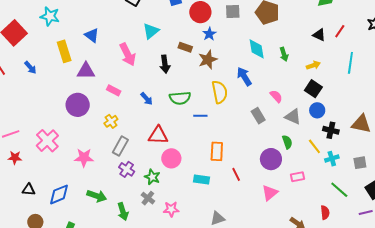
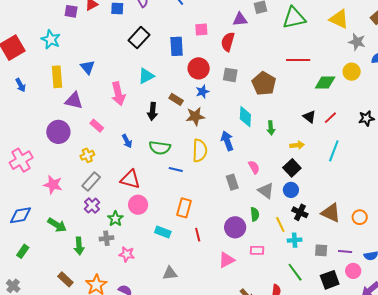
gray cross: (148, 198) -> (106, 238), turned 32

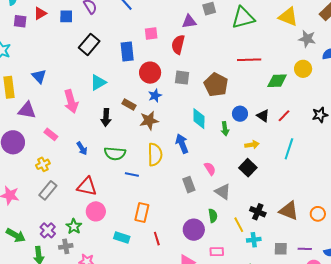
blue circle: (291, 190) -> (240, 114), moved
purple cross: (92, 206) -> (48, 230), moved

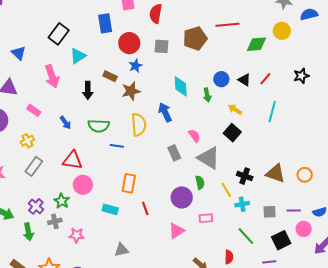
black rectangle: (89, 44) -> (59, 34), moved
brown pentagon: (216, 85) -> (195, 39), moved, turned 30
yellow arrow: (252, 145) -> (235, 109), turned -136
gray triangle: (223, 192) -> (209, 158), size x1.4

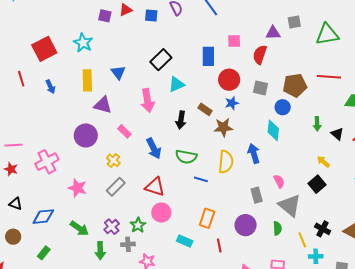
blue circle: (221, 79) -> (283, 107), moved
green arrow: (207, 95) -> (317, 124), moved
blue arrow: (65, 123) -> (154, 148), size x1.5
yellow cross: (27, 141) -> (113, 160), turned -32
purple circle: (182, 197) -> (246, 225), moved

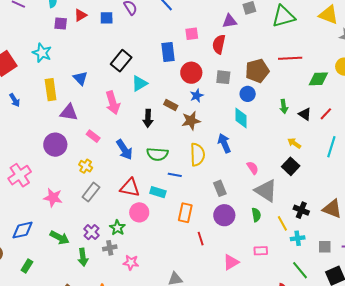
gray rectangle: (257, 195) -> (220, 188), moved
cyan rectangle: (185, 241) -> (158, 192), moved

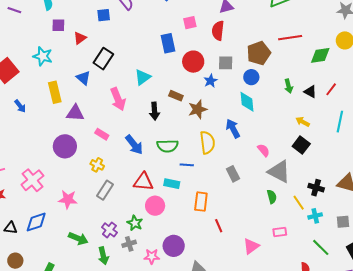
red triangle: (80, 15) -> (80, 38), moved
black rectangle: (121, 61) -> (103, 59), moved
blue star: (197, 96) -> (210, 81), moved
purple circle: (224, 215) -> (174, 246), moved
blue diamond: (22, 230) -> (36, 222), moved

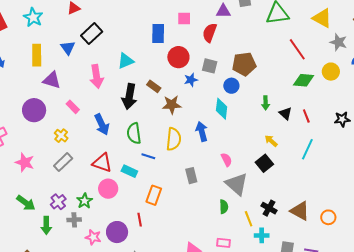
red line: (290, 38) -> (297, 49), moved, turned 50
red line: (331, 89) -> (306, 116), turned -72
black arrow: (155, 111) -> (129, 97), size x1.4
green semicircle: (167, 146) -> (134, 133), turned 70
red line: (219, 226) -> (140, 220), moved

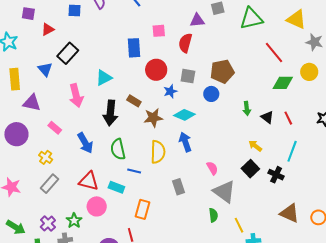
cyan diamond: (222, 109) -> (184, 115), moved, turned -70
black cross: (269, 208) -> (276, 175), moved

